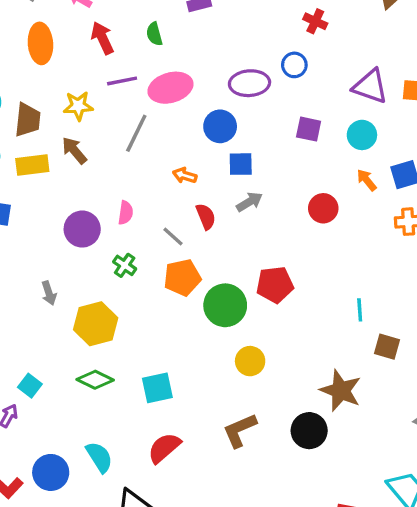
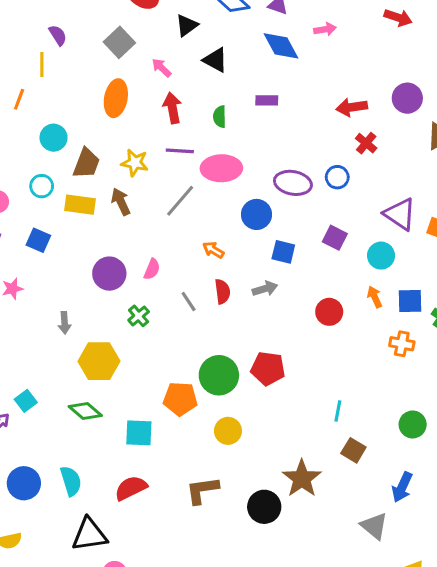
blue square: (241, 164) -> (283, 252), moved
orange pentagon: (182, 277) -> (180, 399), moved

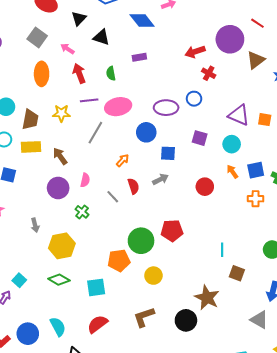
purple circle: (407, 98) -> (230, 39), size x1.4
brown arrow: (121, 202) -> (60, 156), moved
orange arrow: (213, 250) -> (123, 160), turned 112

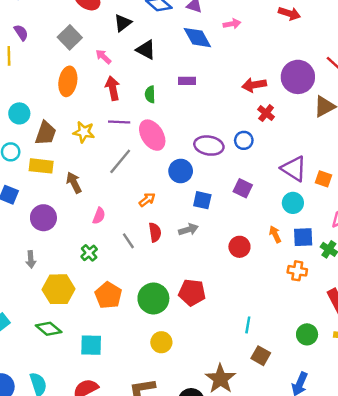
pink ellipse: (118, 107) -> (152, 135), turned 60
cyan circle: (232, 144) -> (293, 203), moved
purple circle: (58, 188) -> (43, 218), moved
orange pentagon: (119, 260) -> (108, 295), moved, turned 30

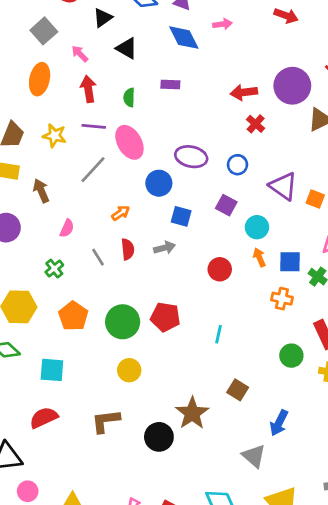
blue circle: (244, 140) -> (238, 165), moved
cyan circle: (293, 203) -> (257, 227), moved
cyan line: (248, 325) -> (218, 334), moved
green circle: (307, 334) -> (291, 356), moved

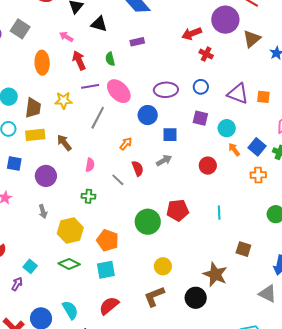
gray square: (44, 31) -> (20, 29), moved
blue square: (290, 262) -> (257, 147), turned -36
green cross: (54, 269) -> (88, 196), turned -32
orange pentagon: (73, 316) -> (108, 240), moved
yellow circle: (129, 370) -> (163, 266), moved

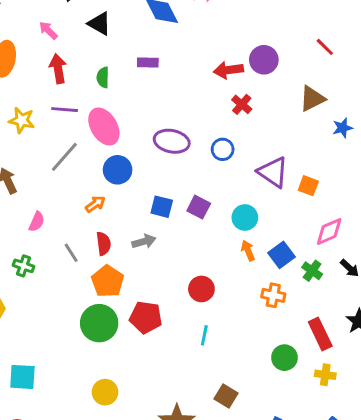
purple circle: (225, 20) -> (264, 60), moved, size x0.7
blue circle: (148, 115) -> (118, 170), moved
purple square: (200, 118) -> (199, 207), moved
red circle: (208, 166) -> (201, 289), moved
orange pentagon: (108, 240) -> (108, 281), moved

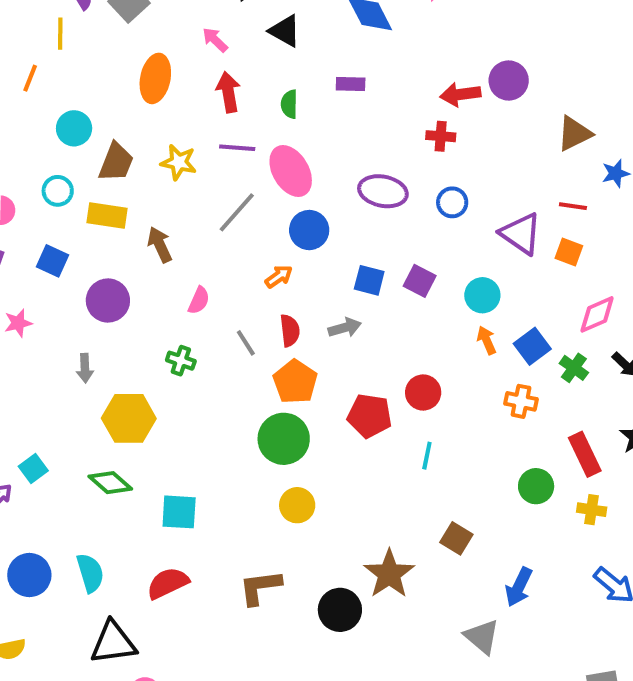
red line: (325, 47) -> (573, 206), moved, turned -36
red cross: (242, 104) -> (441, 136), moved, turned -36
red pentagon: (146, 317) -> (370, 416), moved
yellow circle: (105, 392) -> (297, 505), moved

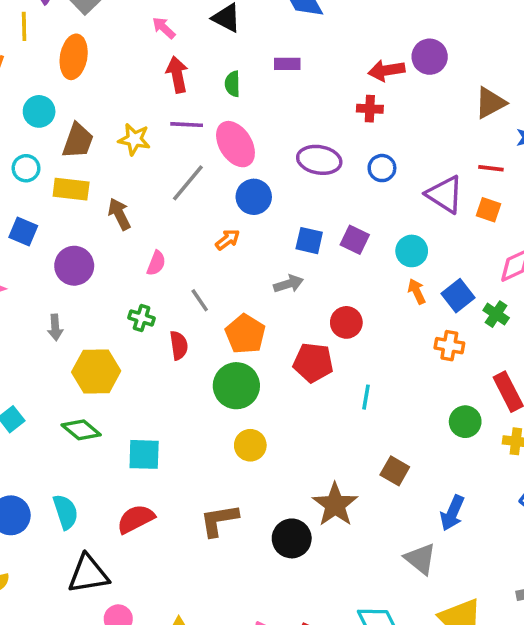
orange ellipse: (155, 78) -> (74, 57), moved
red semicircle: (290, 331) -> (179, 345), moved
red circle: (423, 392) -> (346, 322), moved

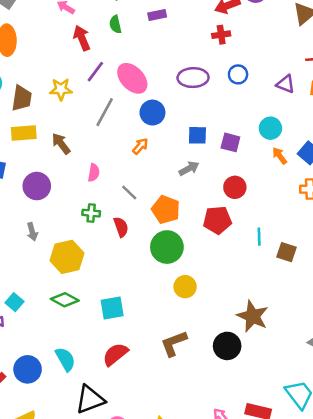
green semicircle: (233, 84) -> (115, 24), moved
purple line: (187, 125) -> (95, 72), turned -45
purple triangle: (445, 194) -> (286, 84), size x0.7
purple square: (355, 240) -> (230, 142), moved
brown square: (395, 471) -> (286, 252), moved

